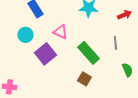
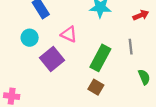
green rectangle: (88, 53) -> (100, 58), turned 70

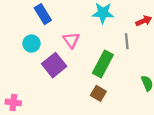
pink triangle: (69, 34) -> (71, 40), turned 30
gray line: (131, 47) -> (127, 41), moved

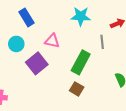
pink triangle: (71, 40) -> (52, 41), turned -42

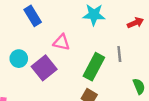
gray line: (102, 42) -> (119, 54), moved
cyan circle: (16, 44) -> (19, 59), moved

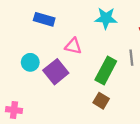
blue rectangle: (33, 16) -> (44, 19), turned -42

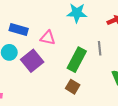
blue rectangle: (44, 19) -> (19, 30), moved

